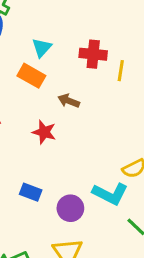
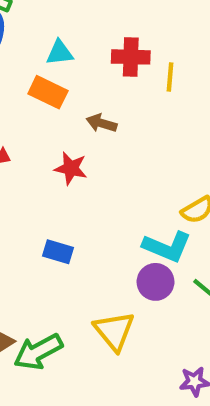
cyan triangle: (42, 48) -> (60, 53), turned 45
purple circle: (70, 208) -> (156, 282), moved

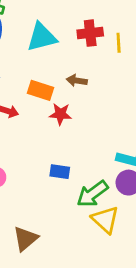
cyan triangle: (60, 53) -> (42, 37), size x1.6
orange rectangle: (48, 92) -> (41, 90), moved
green arrow: (38, 352) -> (92, 194), moved

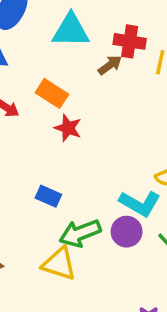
brown arrow: (77, 81) -> (110, 65), moved, turned 120
yellow triangle: (105, 220) -> (59, 264), moved, turned -40

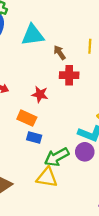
red cross: (130, 41) -> (69, 75), moved
brown arrow: (110, 65) -> (60, 53), turned -80
orange rectangle: (52, 93) -> (27, 118), moved

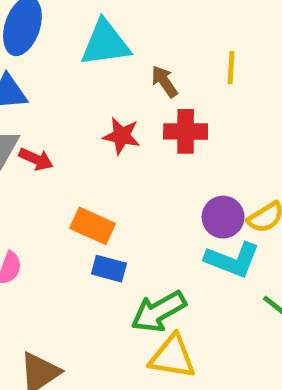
red star: (40, 94) -> (121, 136), moved
purple circle: (85, 152) -> (223, 217), moved
yellow triangle: (47, 177) -> (173, 357), moved

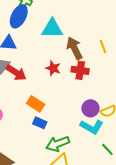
yellow line: (231, 68) -> (103, 47), turned -32
brown arrow: (164, 82) -> (74, 48), size x1.6
red arrow: (36, 159) -> (16, 73), size x1.5

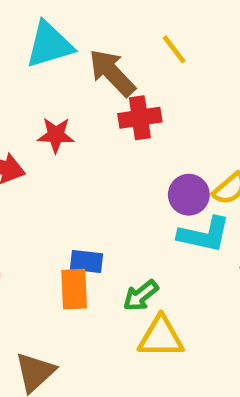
red star: (53, 68) -> (56, 135), moved
orange rectangle: (36, 104) -> (74, 289), moved, turned 72
green arrow: (58, 144) -> (141, 296), size x0.7

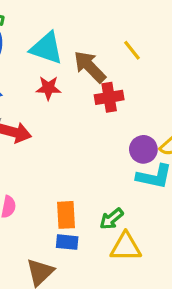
cyan triangle: (49, 45) -> (47, 48), turned 36
red star: (56, 135) -> (48, 88), moved
blue rectangle: (86, 261) -> (67, 242), moved

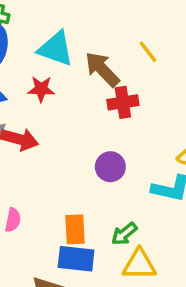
red star: (48, 88) -> (41, 89), moved
purple circle: (143, 149) -> (110, 167), moved
blue rectangle: (67, 242) -> (76, 259), size x1.5

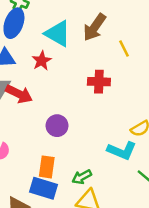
brown arrow: (102, 69) -> (95, 27), moved, turned -112
red star: (41, 89) -> (42, 61), turned 30
purple circle: (110, 167) -> (57, 126), moved

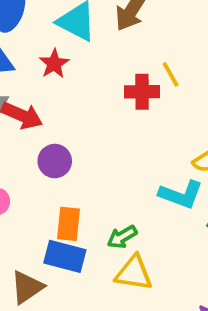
yellow line: (124, 48) -> (171, 74), moved
purple circle: (57, 126) -> (55, 161), moved

